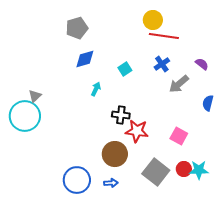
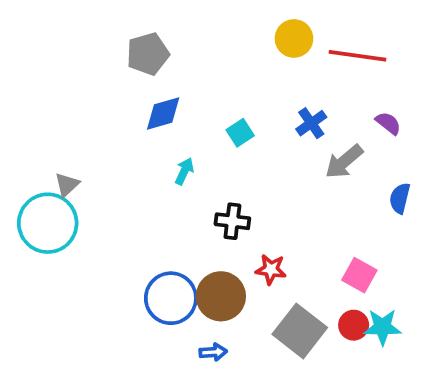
red line: (164, 36) -> (357, 56), moved
red star: (137, 131) -> (271, 269), moved, size x0.7
pink square: (179, 136) -> (359, 275), moved
blue circle: (77, 180) -> (171, 298), moved

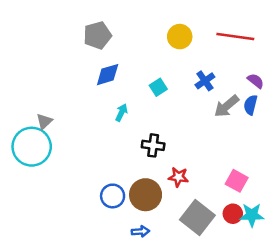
yellow circle: (294, 38) -> (180, 37), moved
blue semicircle: (400, 198) -> (251, 105), moved
blue circle: (171, 298) -> (113, 196), size x0.7

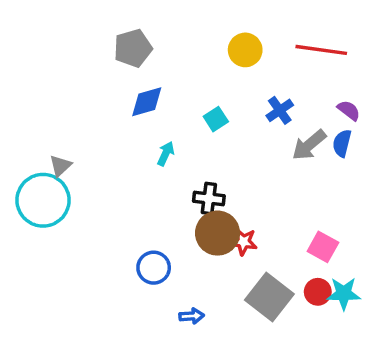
brown circle: (146, 195) -> (218, 233), moved

